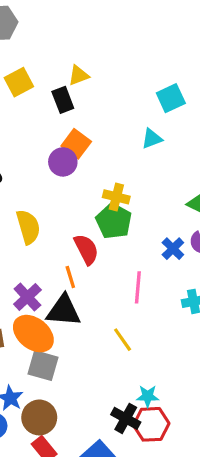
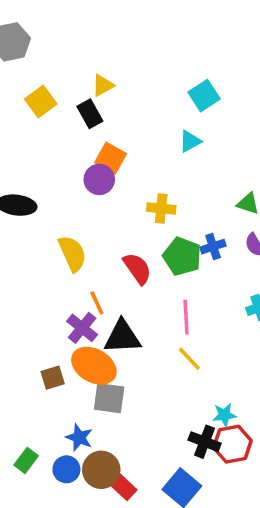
green pentagon: (114, 221) -> (182, 256), moved
blue cross: (173, 249) -> (213, 247), moved, turned 35
orange line: (70, 277) -> (97, 303), moved
pink line: (138, 287) -> (186, 317), moved
brown circle: (39, 417) -> (101, 470), moved

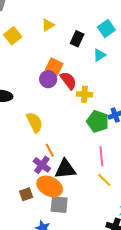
black rectangle: (90, 114) -> (77, 39), moved, turned 56
red semicircle: (137, 268) -> (68, 81), moved

